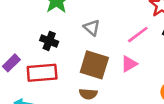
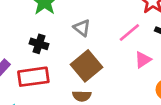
pink triangle: (129, 64) -> (143, 60), moved
brown square: (94, 65) -> (86, 66), turned 36

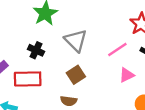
gray triangle: (82, 28) -> (76, 41), size x1.5
brown square: (86, 66) -> (76, 75), size x0.7

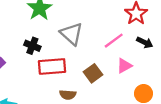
brown square: (76, 75) -> (93, 73), moved
red rectangle: (28, 79) -> (52, 66), moved

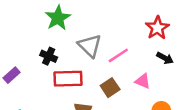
pink line: (114, 41) -> (118, 55), moved
pink triangle: (124, 66) -> (143, 81), turned 49

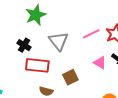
pink line: (118, 55) -> (91, 34), moved
pink triangle: (143, 81) -> (100, 63), moved

